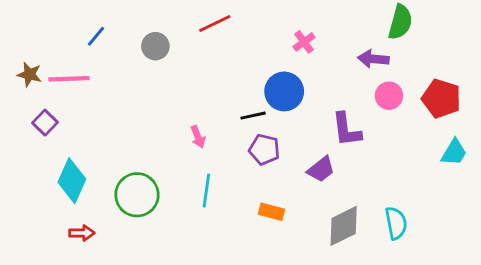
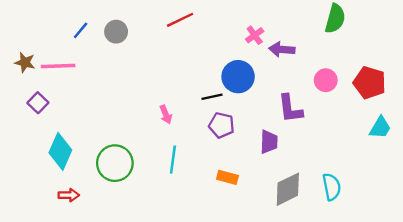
gray circle: (155, 46) -> (116, 32), moved
purple arrow: (373, 59) -> (282, 49), moved
purple trapezoid: (321, 169) -> (269, 142), turned -50

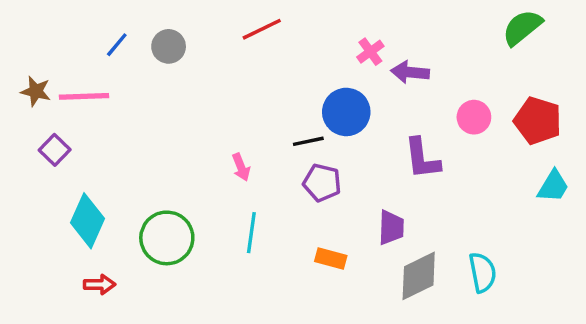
green semicircle: (335, 19) -> (522, 27), moved, turned -144
purple trapezoid: (269, 142) -> (391, 228), moved

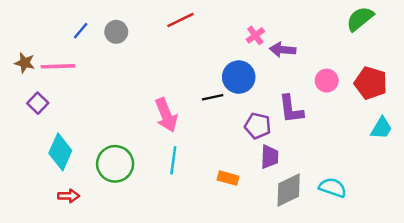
pink arrow: (241, 167) -> (166, 115), size x1.8
purple pentagon: (322, 183) -> (258, 126), moved
cyan semicircle: (483, 272) -> (333, 188), turned -60

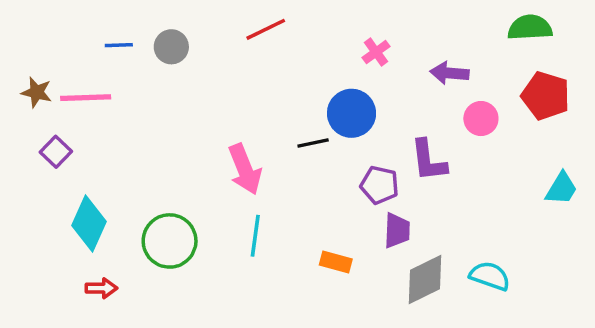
green semicircle: (360, 19) -> (530, 28), turned 36
blue line: (81, 31) -> (119, 45), turned 48
purple arrow: (283, 50) -> (449, 73), moved
red pentagon: (371, 83) -> (546, 96), moved

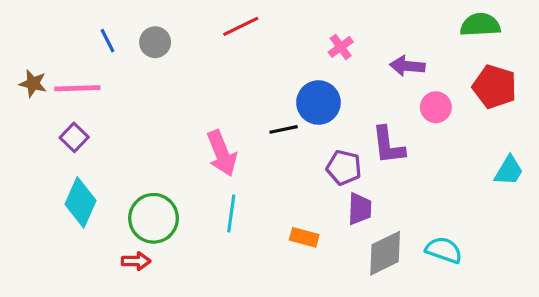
blue line: (119, 45) -> (108, 41), turned 65
purple square: (56, 152) -> (74, 137), moved
red arrow: (101, 288) -> (136, 261), moved

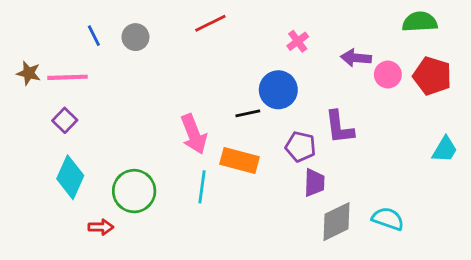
pink circle: (436, 107) -> (388, 75), moved
orange rectangle: (304, 237) -> (239, 161), moved, size x1.5
red arrow: (136, 261) -> (101, 227), moved

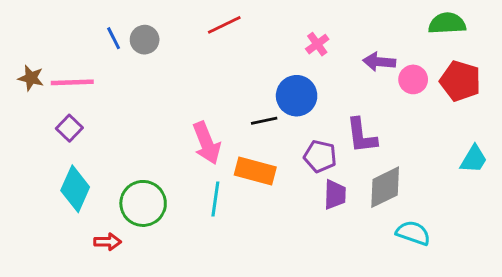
blue line: (94, 36) -> (114, 38), moved
gray diamond: (337, 222) -> (385, 187), moved

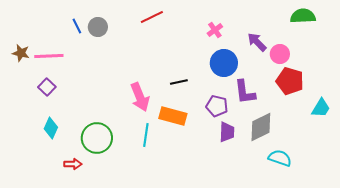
purple arrow: (379, 62) -> (257, 42), turned 40
red pentagon: (460, 81) -> (290, 81), moved
blue circle: (297, 96) -> (224, 63), moved
cyan diamond: (75, 189) -> (51, 128), size x0.7

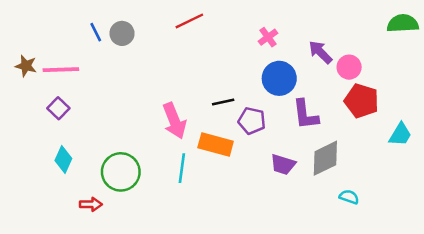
green semicircle: (303, 16) -> (403, 23), moved
purple pentagon: (217, 106) -> (252, 121), moved
purple trapezoid: (227, 132) -> (283, 164), turned 105
cyan semicircle: (280, 158) -> (349, 197), size x0.7

